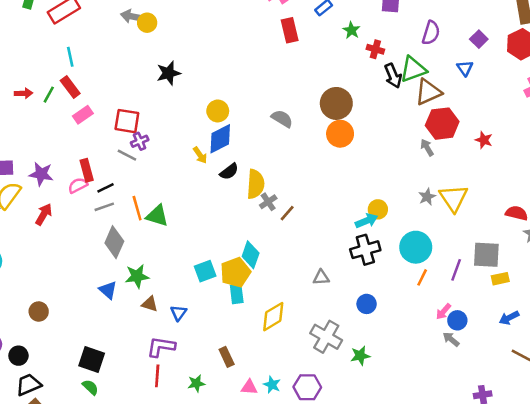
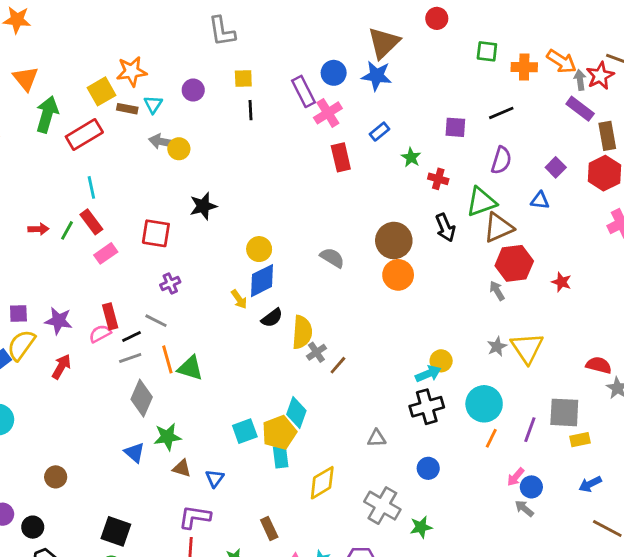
blue triangle: (465, 68) -> (540, 200), turned -48
black arrow: (393, 76) -> (445, 228), moved
red square: (127, 121) -> (156, 233), moved
gray line: (127, 155) -> (156, 321), moved

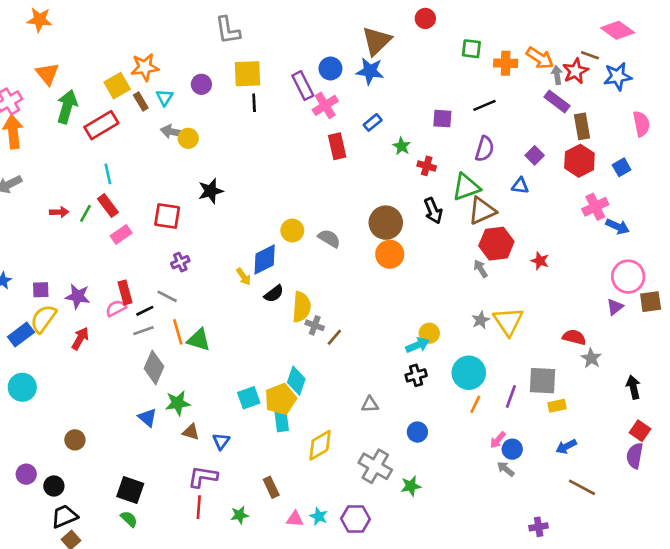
yellow square: (243, 79) -> (247, 74), size x1.6
brown rectangle: (127, 109) -> (141, 101), turned 48
yellow circle: (259, 249) -> (292, 230), moved
gray cross: (316, 352) -> (315, 325), turned -36
black cross: (427, 407) -> (416, 375), size x0.7

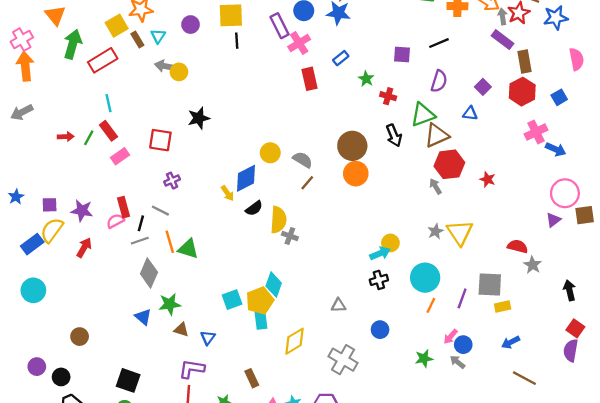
black line: (145, 311) -> (141, 223), turned -49
brown line: (334, 337) -> (307, 183), moved
green star: (411, 486) -> (424, 358), moved

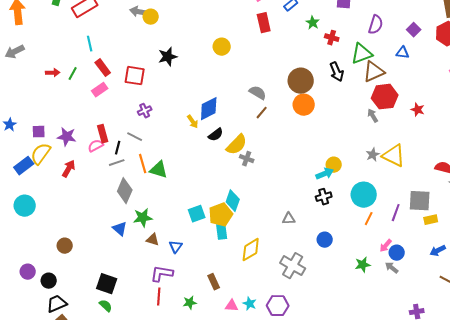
red rectangle: (108, 131) -> (103, 68), moved
yellow circle: (270, 153) -> (222, 47), moved
yellow semicircle: (278, 220) -> (237, 145), turned 40
yellow triangle: (460, 233) -> (394, 156), turned -30

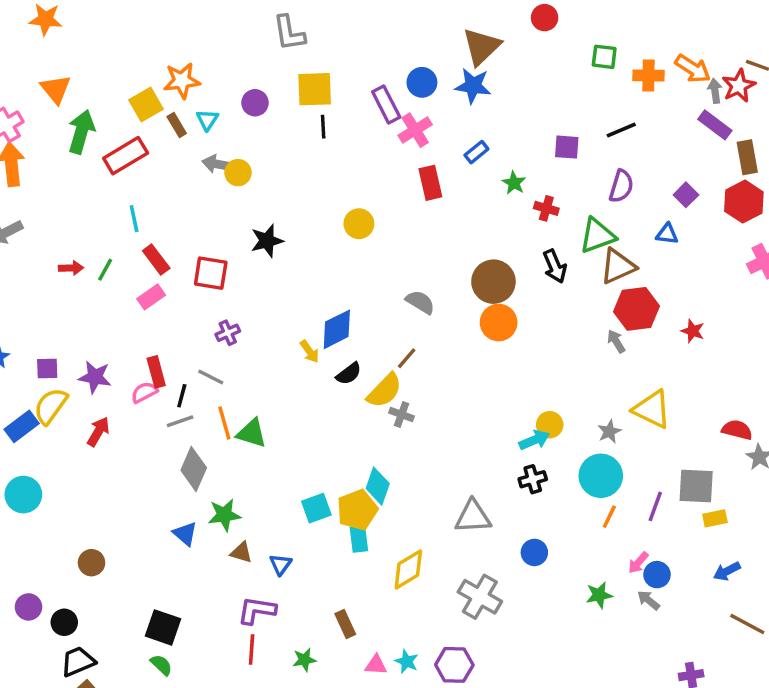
brown line: (262, 113) -> (407, 358), moved
gray star: (373, 155) -> (609, 432), moved
gray triangle: (289, 219) -> (473, 517), size x1.6

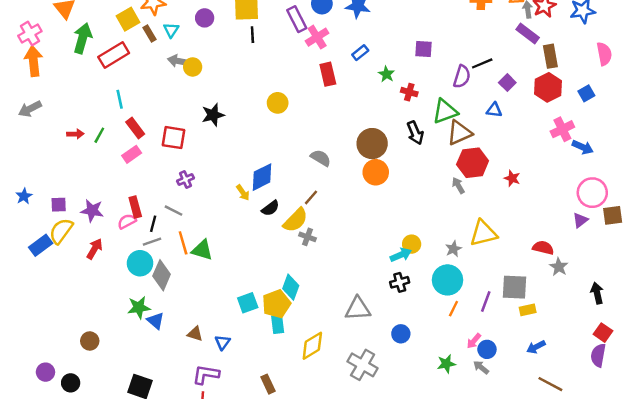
black line: (621, 130) -> (482, 63), moved
yellow triangle: (652, 409) -> (483, 233), turned -40
cyan circle: (23, 495) -> (140, 263), moved
green star: (224, 515) -> (139, 307), moved

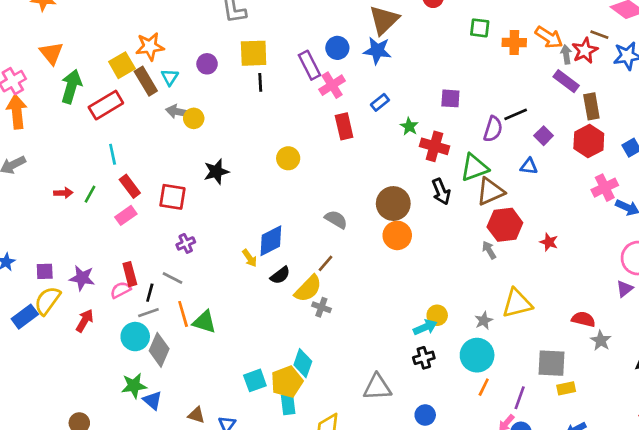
brown rectangle: (150, 33) -> (146, 81), size x1.5
red cross: (409, 92) -> (434, 146), size x1.5
purple line: (486, 302) -> (520, 398), moved

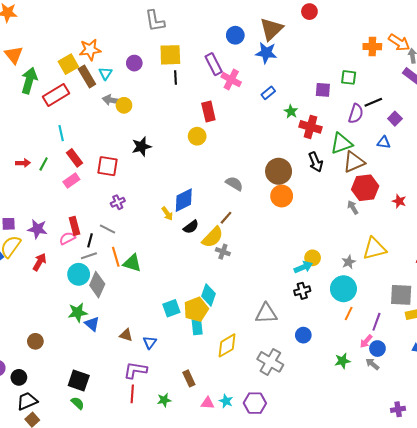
green square: (480, 28) -> (349, 77), moved
blue circle: (337, 48) -> (235, 35), moved
pink cross: (332, 85) -> (231, 80), turned -30
red rectangle: (344, 126) -> (208, 111), moved

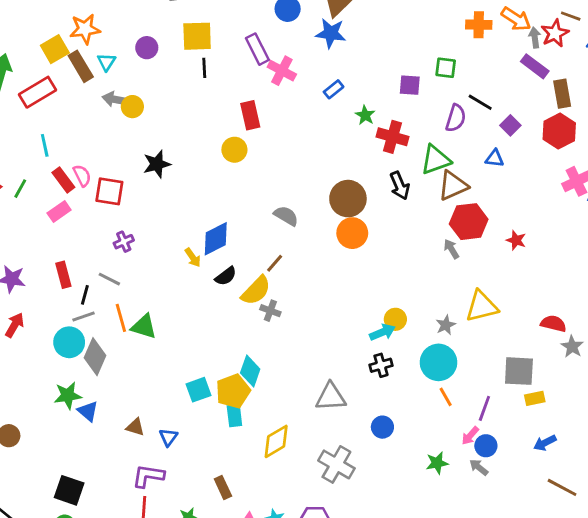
black line: (373, 102) -> (480, 102), turned 54
pink semicircle: (67, 238) -> (82, 176), moved, turned 91
orange line: (349, 313) -> (446, 397), turned -56

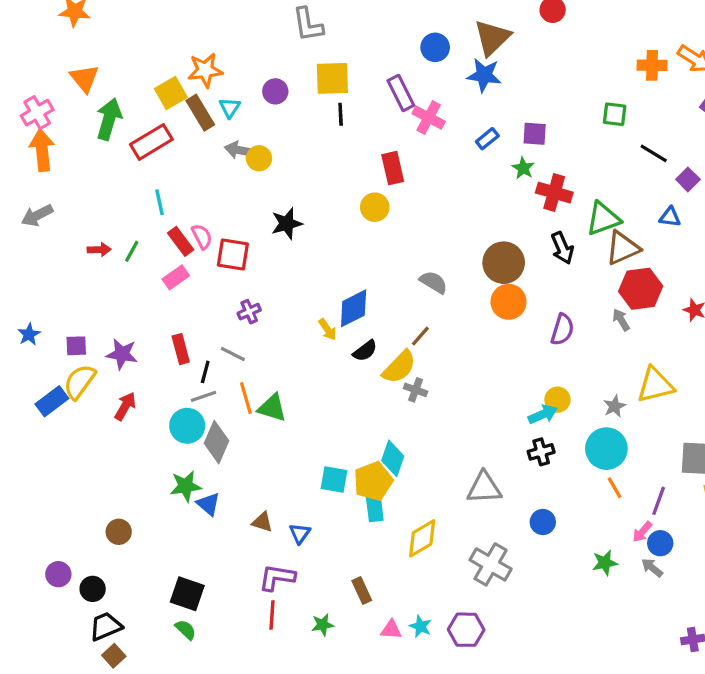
purple square: (410, 85) -> (535, 134), moved
purple semicircle: (456, 118) -> (562, 330), moved
cyan square: (198, 390) -> (334, 480), turned 30

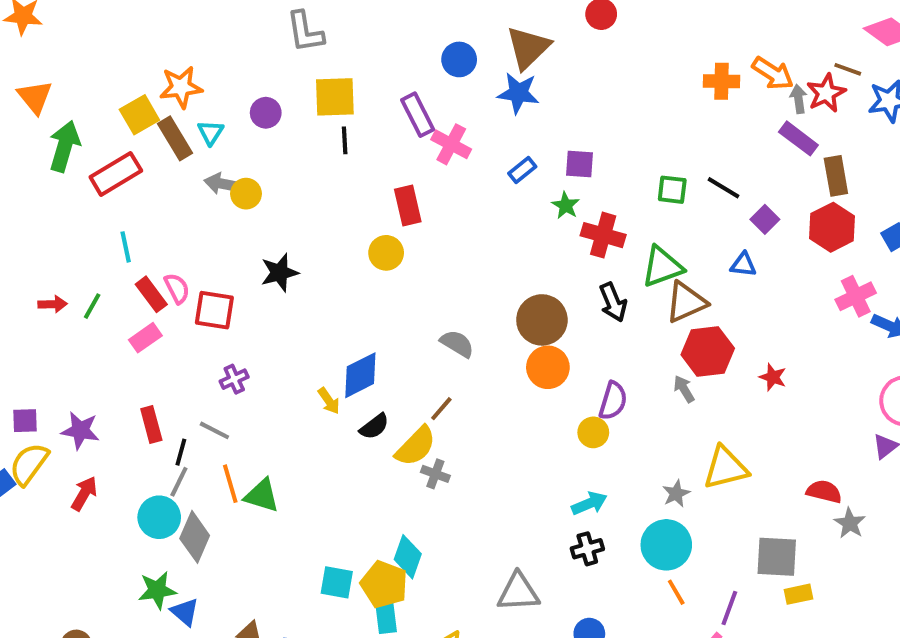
green square: (615, 114) -> (672, 190), moved
gray line: (204, 396) -> (179, 482), turned -45
yellow circle: (557, 400) -> (593, 432), moved
yellow pentagon: (373, 481) -> (384, 584), turned -30

